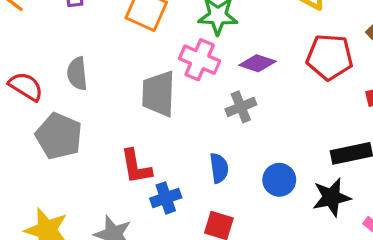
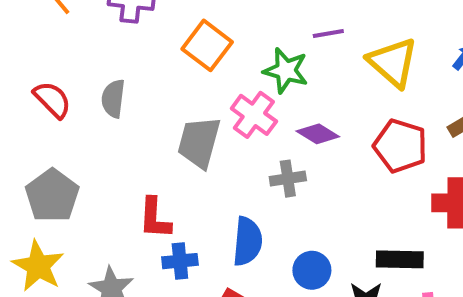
gray pentagon: (59, 136) -> (52, 196), moved
blue semicircle: (219, 168) -> (247, 241), size x1.4

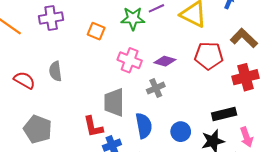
orange square: (207, 45) -> (96, 31), size x0.7
green star: (286, 70) -> (133, 18), moved
gray trapezoid: (199, 142) -> (114, 102), moved

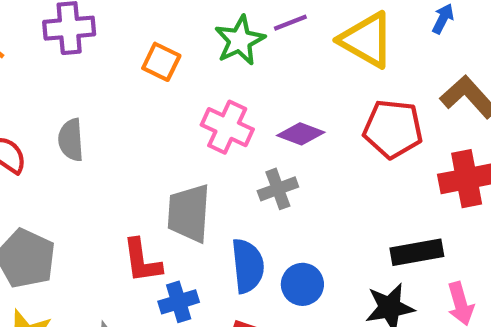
green star: (133, 18) -> (240, 40), turned -30
blue circle: (181, 132) -> (302, 284), moved

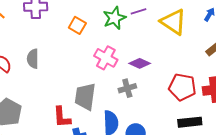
red pentagon: (393, 129) -> (182, 87), moved

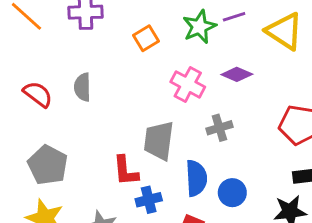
orange square: (77, 25) -> (146, 38), turned 30
purple diamond: (140, 63) -> (237, 74), moved

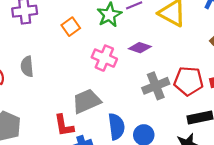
gray cross: (219, 128) -> (156, 86), moved, size x1.4
gray trapezoid: (159, 141) -> (87, 101), turned 64

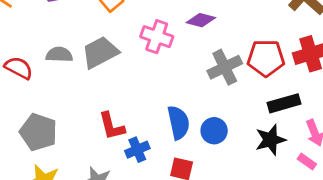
gray semicircle: (27, 67) -> (59, 55), turned 102
gray trapezoid: (87, 101) -> (100, 52), moved

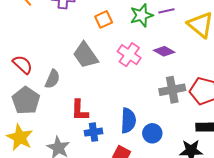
gray trapezoid: (100, 52) -> (86, 55), turned -112
gray semicircle: (59, 55) -> (52, 79), moved, turned 96
red semicircle: (19, 68) -> (23, 65), moved

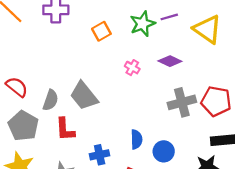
gray trapezoid: (86, 55) -> (84, 96), moved
pink cross: (129, 55) -> (132, 68), size x0.6
red L-shape: (80, 110) -> (65, 129), moved
blue semicircle: (128, 121) -> (136, 139), size x0.7

